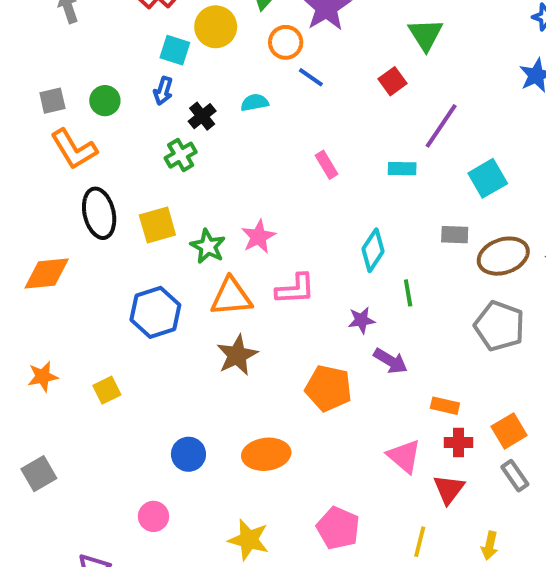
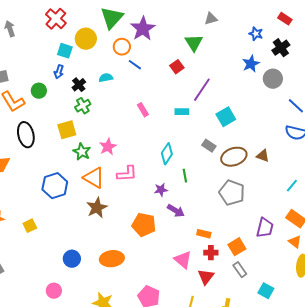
green circle: (105, 101) -> (39, 91), moved
green cross: (181, 155) -> (83, 106), moved
yellow square: (157, 225) -> (67, 130), moved
gray rectangle: (455, 235) -> (209, 146), turned 32
orange triangle: (231, 297) -> (94, 178), turned 35

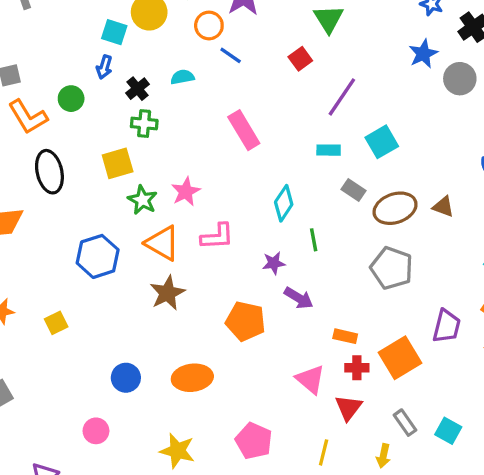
green cross: (83, 106) -> (144, 124), turned 35
pink rectangle: (143, 110) -> (244, 130), size x1.6
cyan rectangle: (182, 112) -> (329, 150), moved
orange square: (237, 247) -> (400, 358), size x1.4
gray rectangle: (240, 270) -> (405, 423), moved

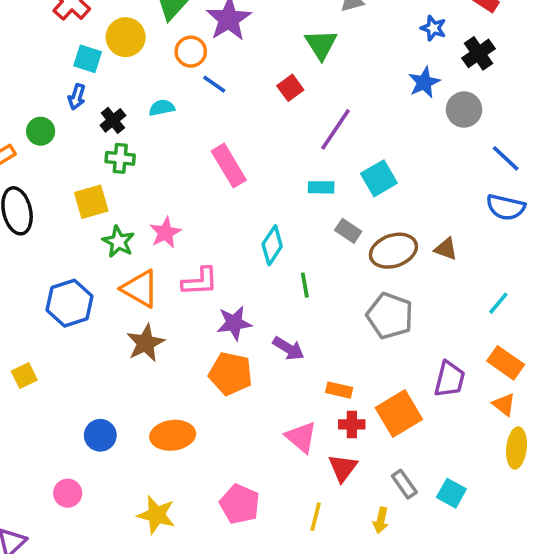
purple star: (274, 263) -> (234, 323), moved, size x1.4

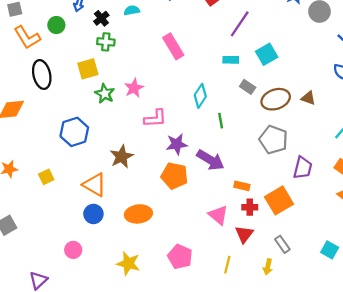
orange triangle: (140, 289) -> (95, 185), moved
purple arrow: (288, 348) -> (210, 160), size x1.4
purple trapezoid: (450, 379) -> (303, 168), moved
cyan square: (451, 493) -> (330, 250), moved

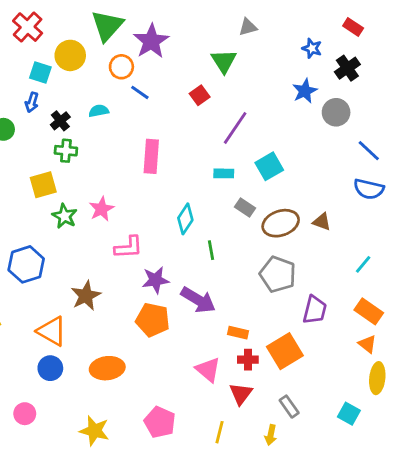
pink rectangle: (173, 46) -> (151, 156), turned 35

